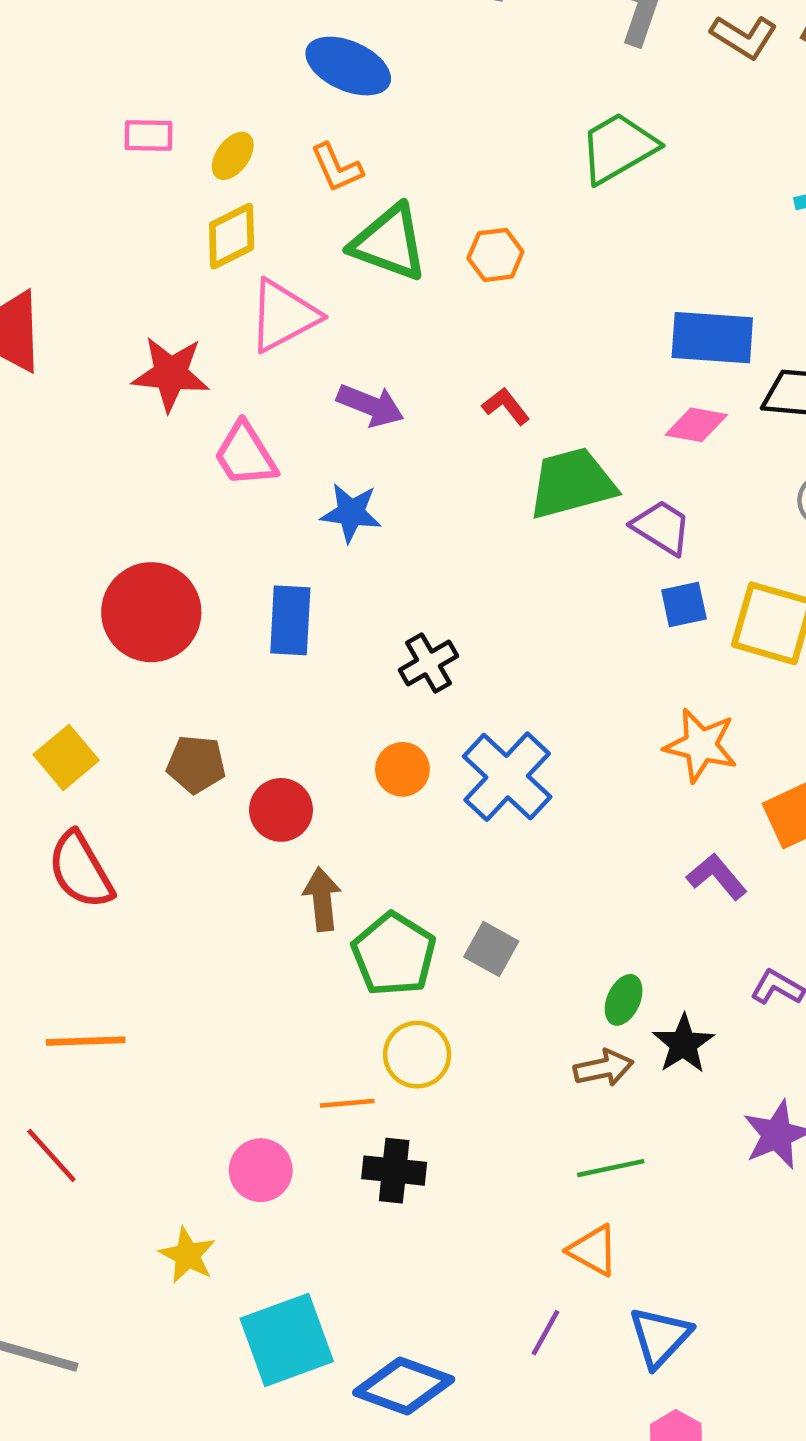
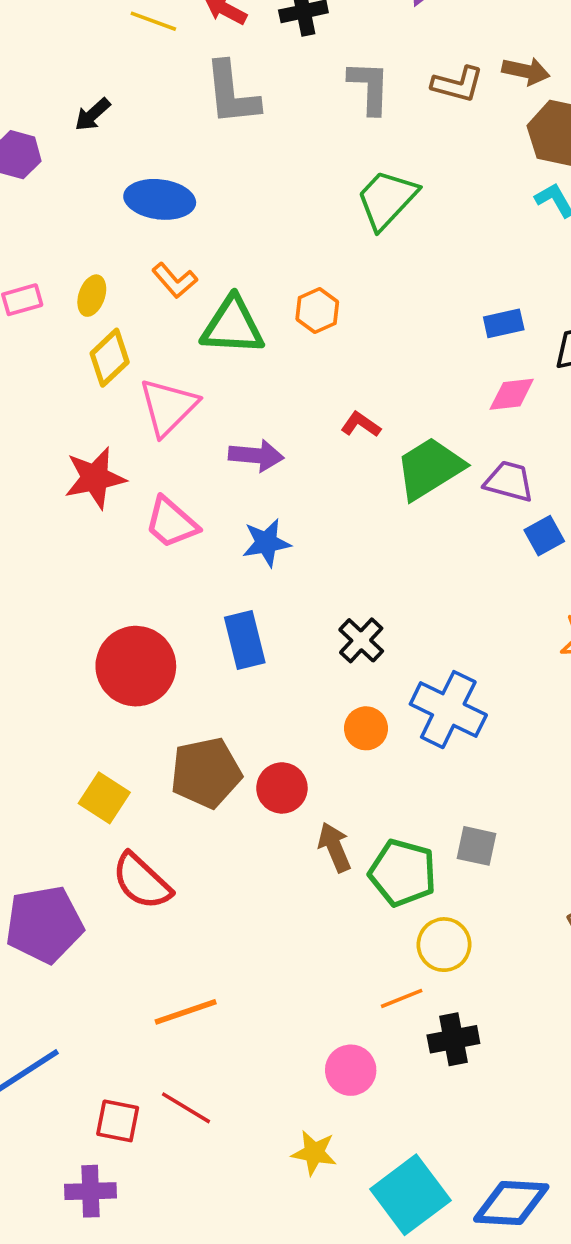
blue rectangle: (712, 338) -> (504, 323), size x0.6
brown pentagon: (196, 764) -> (206, 773), size x1.5

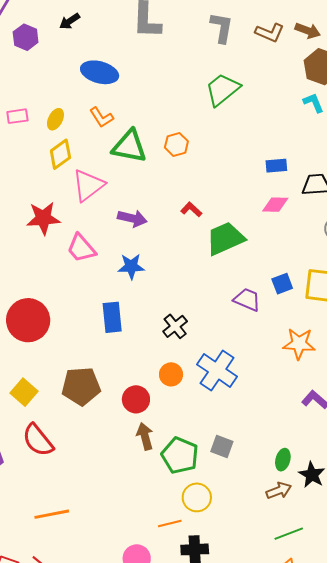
purple trapezoid: (509, 481) -> (247, 300), moved
red circle: (136, 666) -> (28, 320), moved
red circle: (282, 788) -> (136, 399), moved

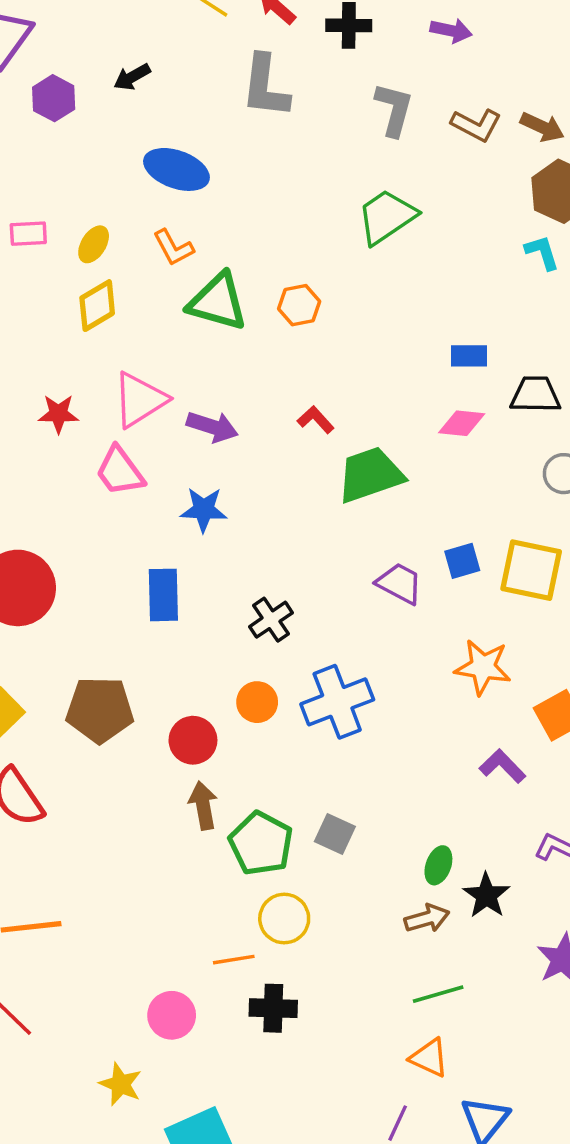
pink triangle: (88, 185) -> (140, 400), moved
red star: (43, 218) -> (58, 414), size x0.7
blue cross: (217, 371) -> (337, 702), turned 30

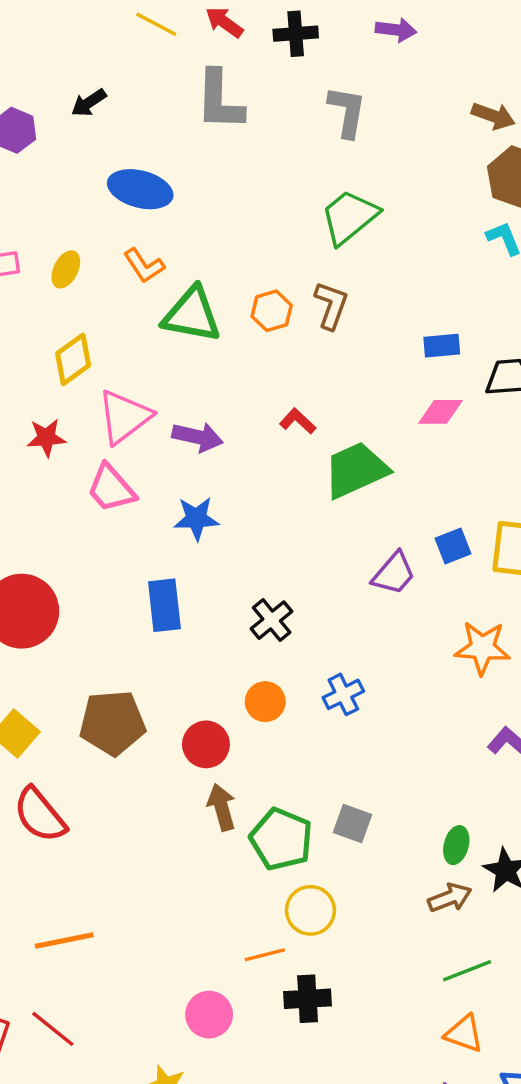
brown L-shape: (476, 125) -> (331, 305), moved, turned -93
yellow diamond: (97, 306) -> (73, 359), moved
purple trapezoid: (399, 583) -> (394, 574), turned 108
blue cross: (337, 702) -> (343, 694), size x0.6

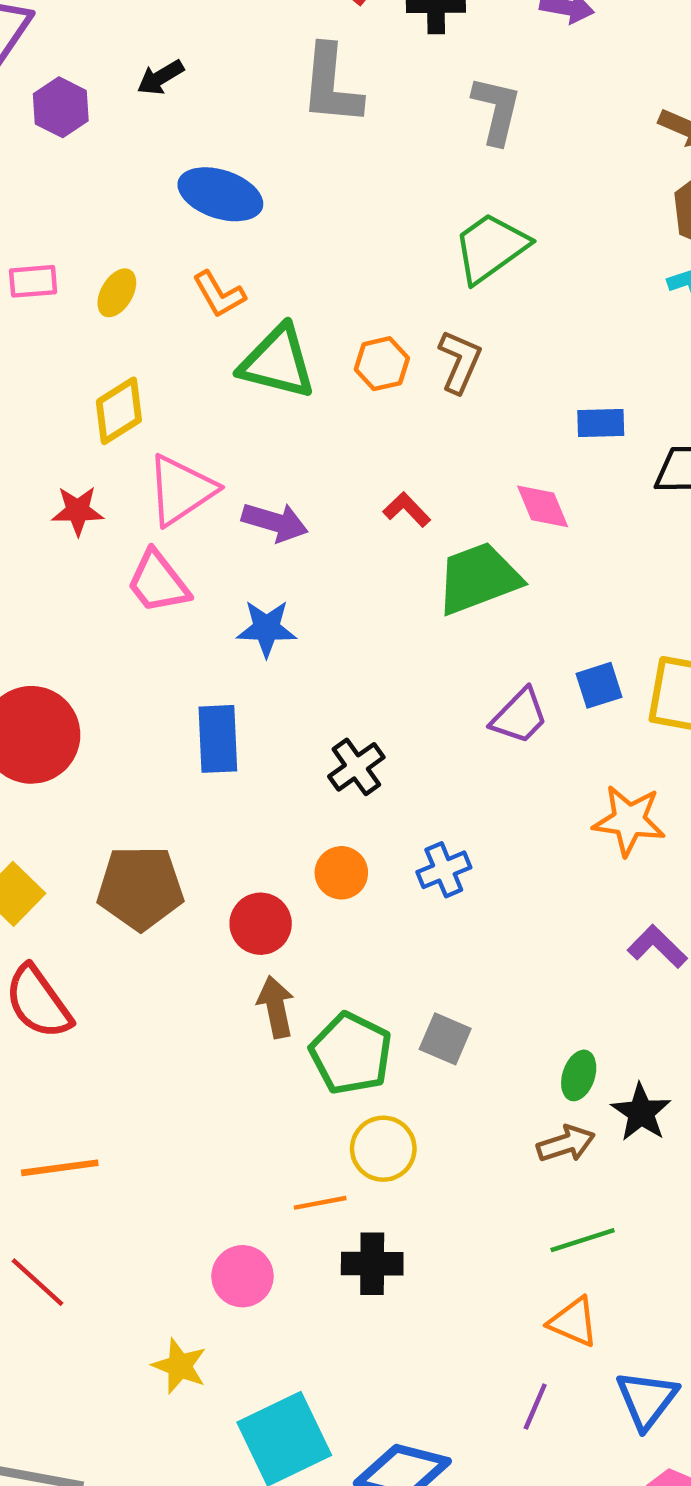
pink diamond: (440, 412) -> (543, 506), moved, turned 63

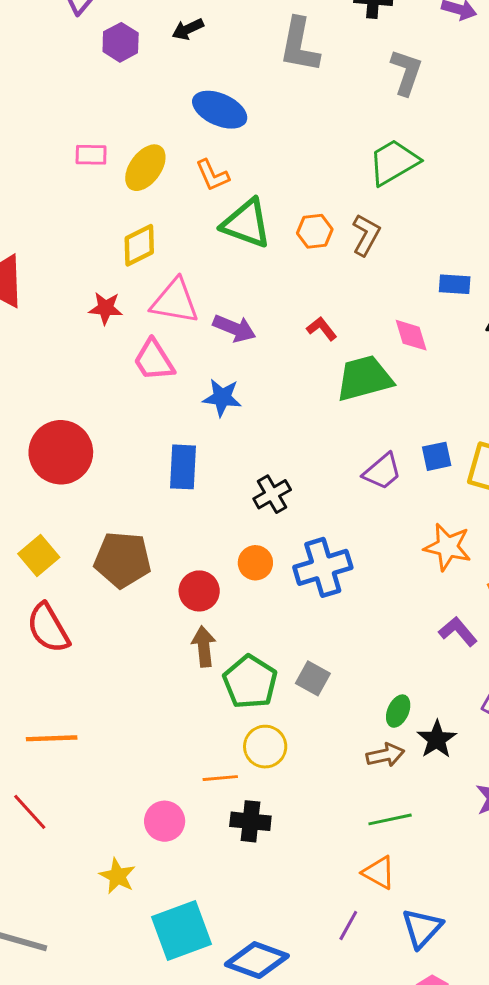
yellow ellipse: (117, 293) -> (145, 168), size x1.5
pink triangle: (181, 490) -> (175, 301), turned 38
blue cross: (444, 870) -> (323, 567), size x1.6

